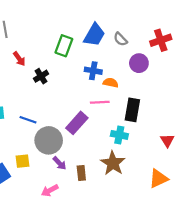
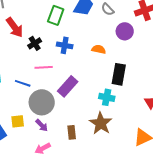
red arrow: (19, 59) -> (15, 27), size x1.5
blue cross: (93, 71) -> (65, 45), moved
pink line: (100, 102) -> (44, 67), moved
purple arrow: (60, 163) -> (42, 125), moved

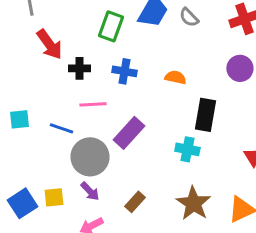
purple circle: (125, 31) -> (240, 68), moved
black cross: (35, 43) -> (79, 68), turned 32
yellow square: (18, 121) -> (54, 197), moved
brown star: (101, 123) -> (193, 203), moved
brown rectangle: (72, 132) -> (135, 202), turned 48

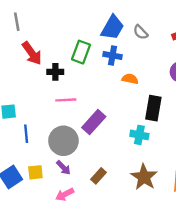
green rectangle: (111, 26) -> (81, 52), moved
blue cross: (124, 71) -> (113, 56), moved
blue line: (61, 128) -> (26, 134), moved, turned 66

